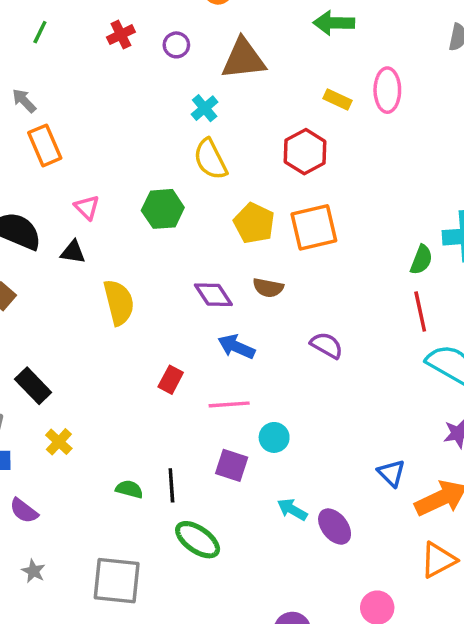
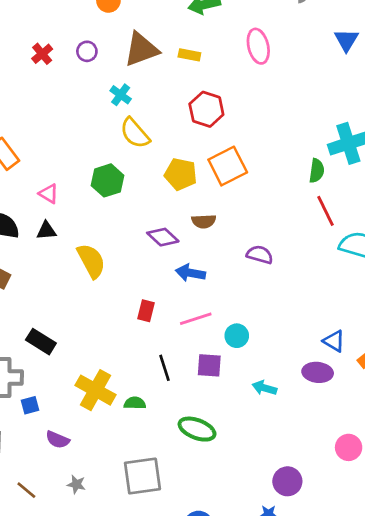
yellow rectangle: (337, 100) -> (189, 55), moved
yellow cross: (59, 442) -> (96, 390), moved, size x1.8
black line: (171, 485) -> (164, 368), moved
purple ellipse: (335, 527) -> (318, 372), moved, turned -32

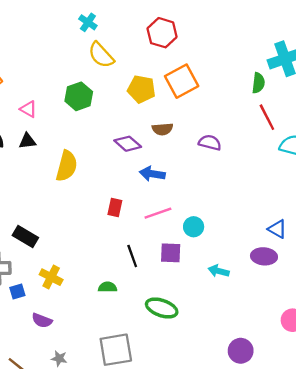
purple semicircle: (260, 255) -> (210, 143), moved
yellow semicircle: (91, 261) -> (67, 166), turned 44
yellow cross: (96, 390) -> (51, 277), moved, size x0.7

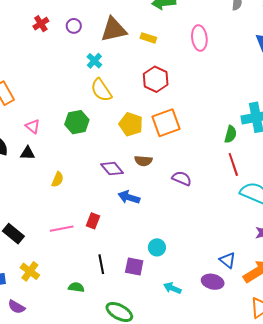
yellow semicircle: (67, 166) -> (58, 179), size x0.6
pink line: (158, 213) -> (62, 229), moved

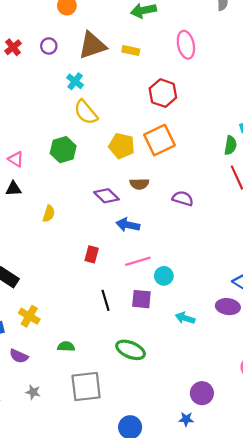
red hexagon: (156, 79) -> (163, 93), moved
pink line: (62, 229) -> (138, 261), moved
green semicircle: (76, 287) -> (66, 346), moved

